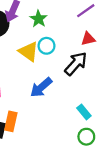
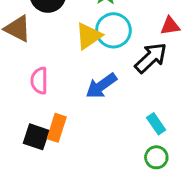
cyan circle: (47, 46) -> (113, 30), size x1.5
yellow triangle: (29, 52) -> (89, 36), turned 45

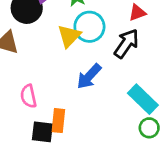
pink semicircle: (39, 81) -> (28, 96), moved
cyan rectangle: (156, 124) -> (143, 99), size x1.6

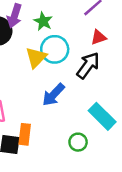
green circle: (149, 128) -> (78, 142), moved

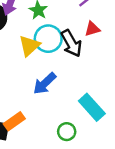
black arrow: (88, 65) -> (71, 43), moved, turned 112
orange rectangle: (25, 134) -> (14, 121), turned 45

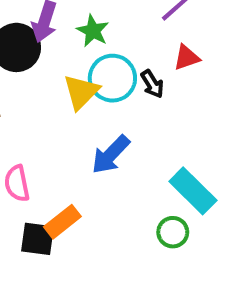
black arrow: (71, 43) -> (152, 84), size x0.6
green circle: (67, 132) -> (173, 232), moved

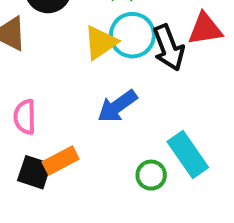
red triangle: (186, 58) -> (205, 29), size x1.4
black arrow: (152, 84) -> (169, 48), size x1.6
green circle: (173, 232) -> (151, 175), moved

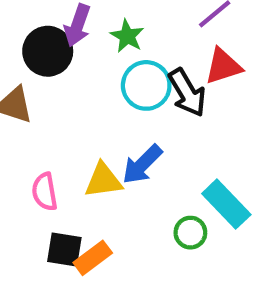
yellow triangle: (101, 43) -> (103, 180), moved, turned 36
orange rectangle: (61, 160) -> (93, 258), moved

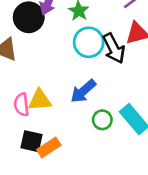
yellow triangle: (103, 180) -> (40, 100), moved
green circle: (190, 233) -> (102, 120), moved

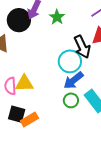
cyan circle: (89, 42) -> (70, 61), moved
blue arrow: (83, 91) -> (73, 81), moved

